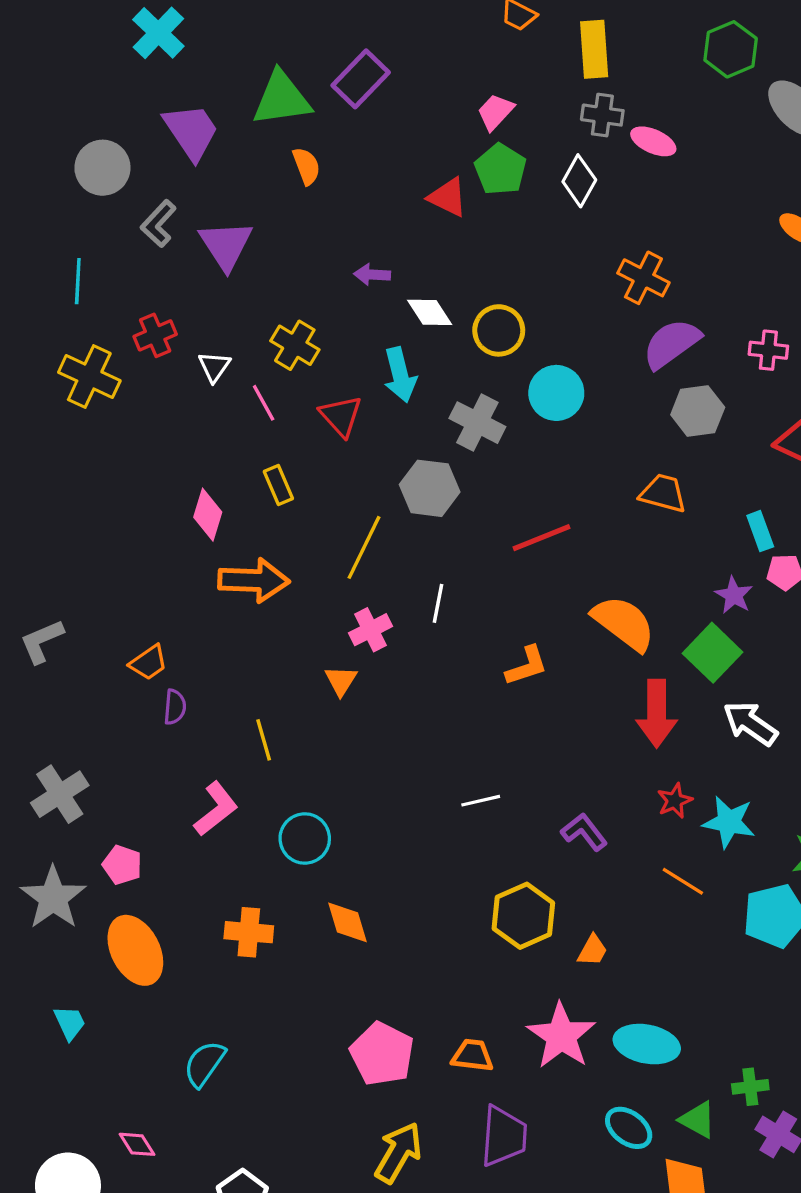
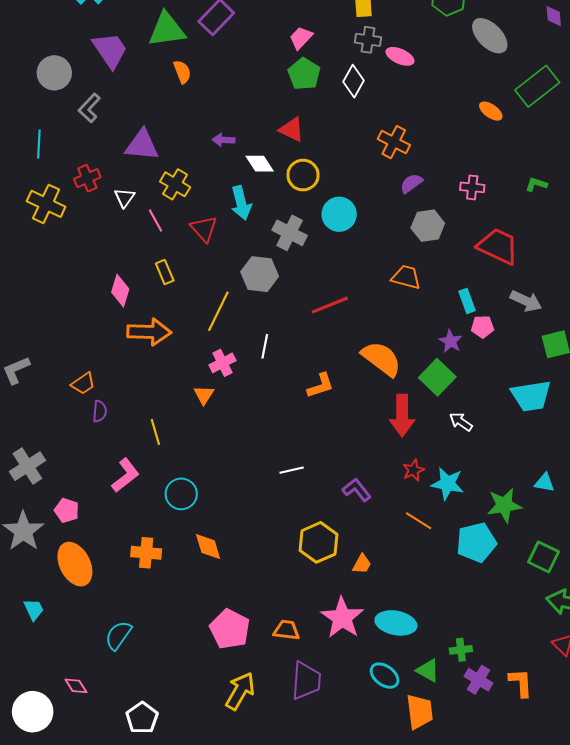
red triangle: (448, 197) -> (292, 130), moved
purple triangle: (226, 245) -> (142, 145), moved, turned -51
purple semicircle: (671, 344) -> (411, 183), size x0.6
white arrow: (750, 723) -> (461, 422), size x0.7

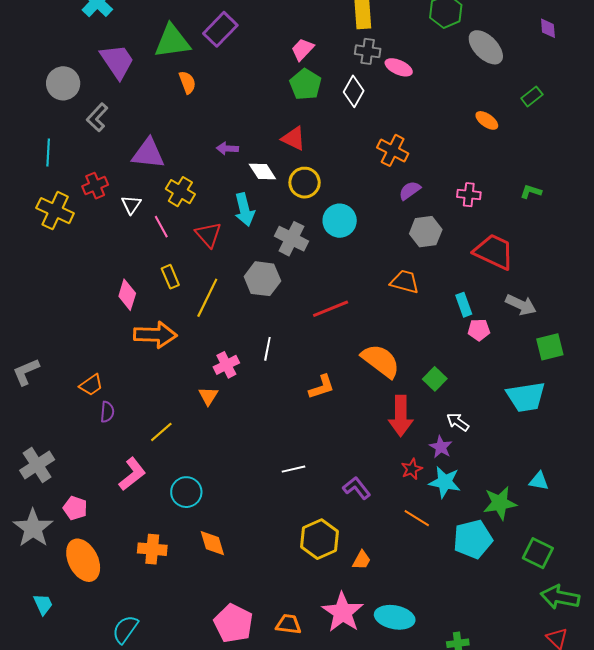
green rectangle: (537, 86) -> (532, 96), size x0.5
yellow line: (218, 311) -> (207, 298), moved
purple star: (451, 341) -> (441, 447), moved
green square: (437, 377) -> (435, 379), size x0.7
yellow line: (155, 432) -> (161, 432), turned 65

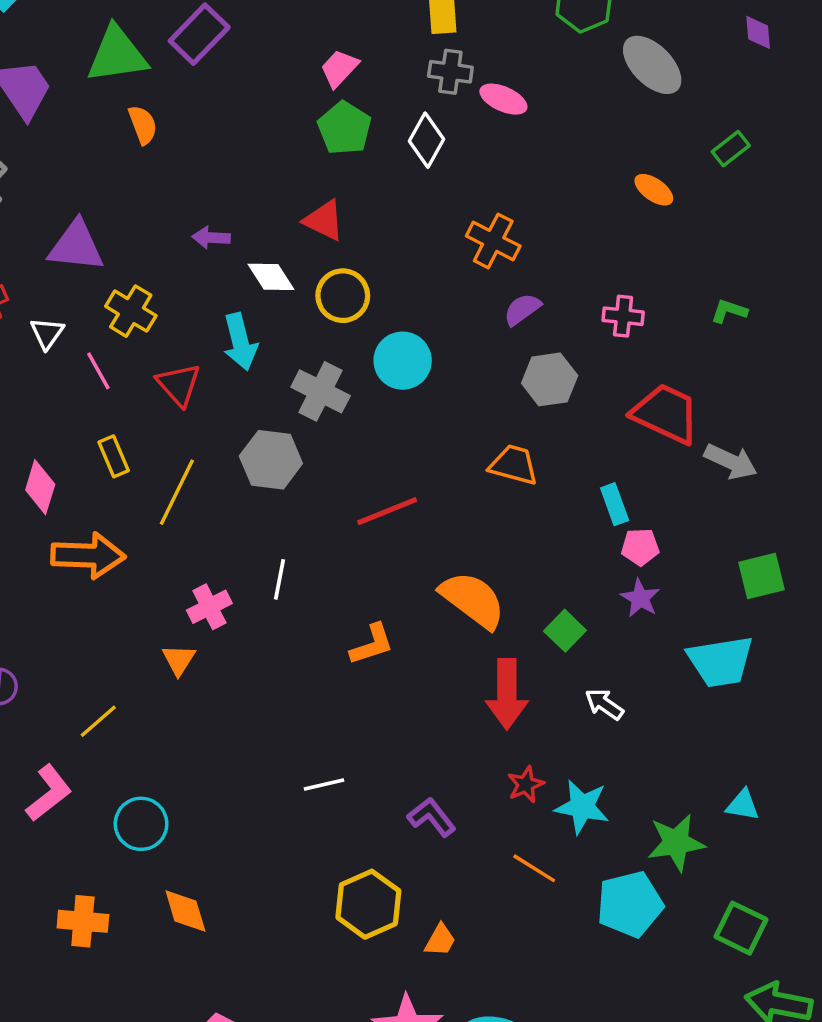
gray arrow: (521, 305) -> (731, 461), moved
purple star: (441, 447) -> (640, 598), moved

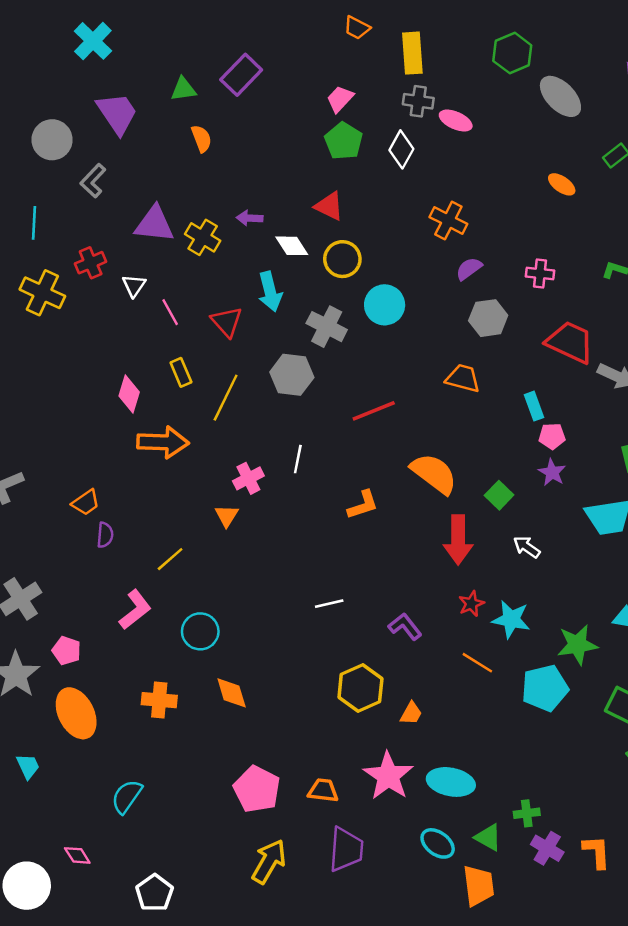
green triangle: (117, 55) -> (183, 89), size x0.6
yellow cross: (131, 311) -> (203, 237), moved

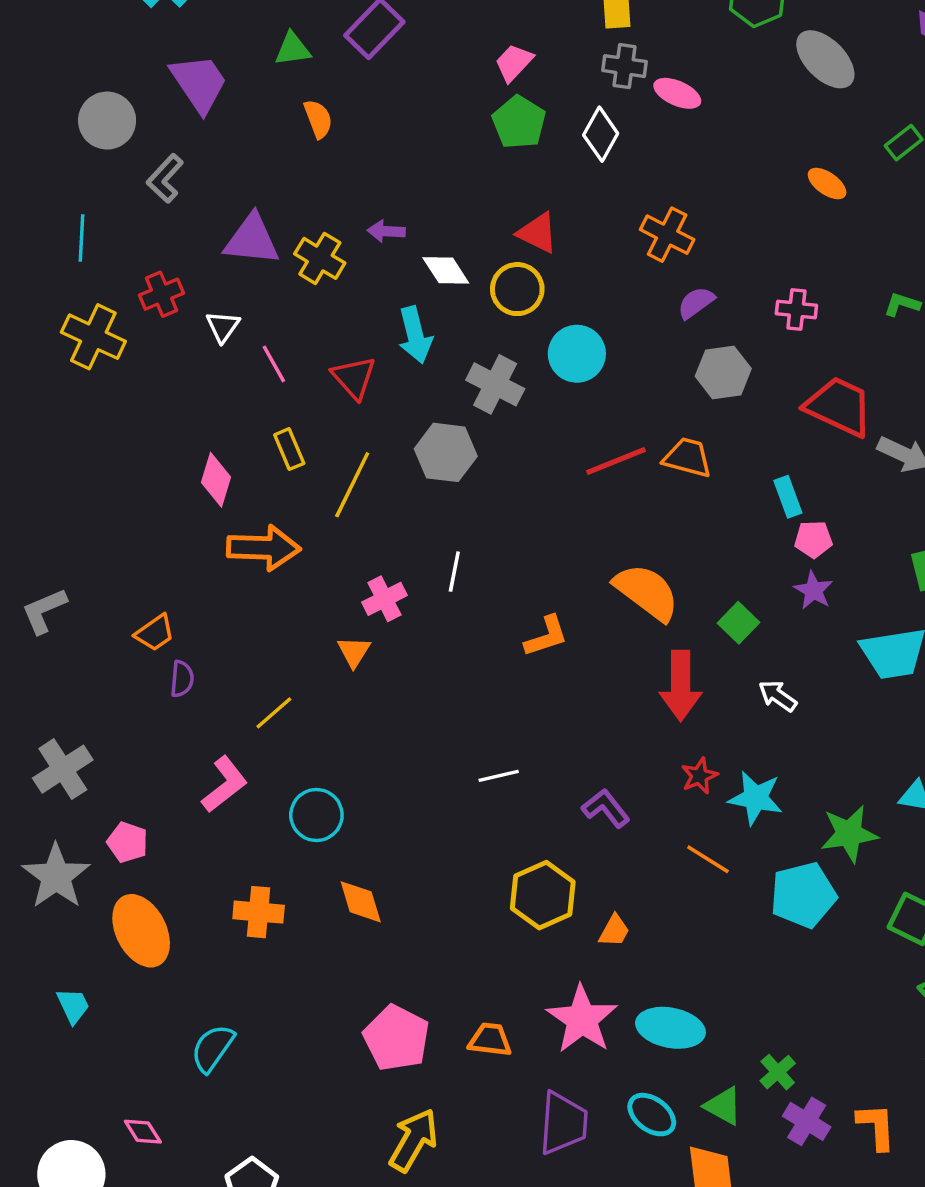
red triangle: (329, 206) -> (538, 233), moved
red line: (374, 411) -> (616, 461), moved
green cross: (527, 813) -> (778, 1072), turned -35
purple trapezoid: (346, 849) -> (563, 1123), moved

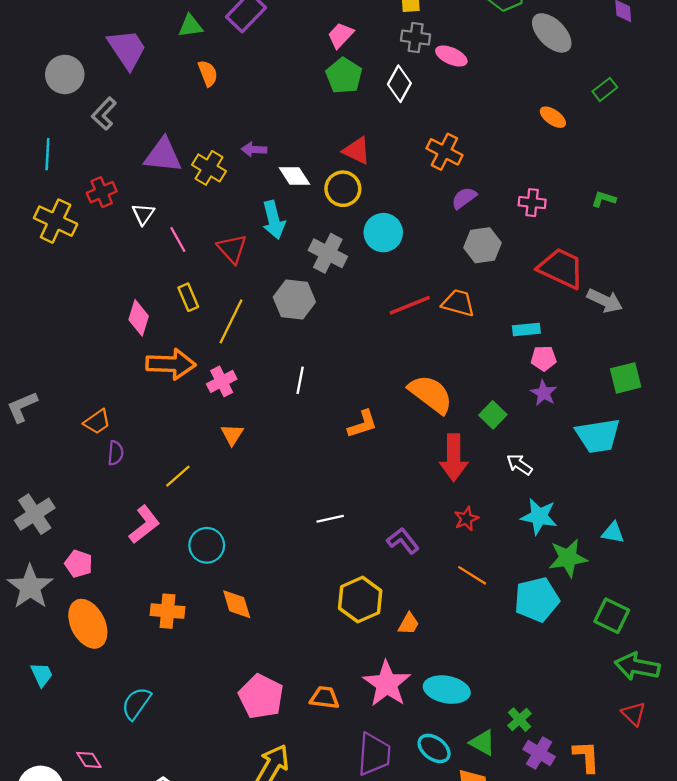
cyan rectangle: (788, 497) -> (526, 329), turned -76
pink cross: (385, 599) -> (222, 381), moved
cyan star: (756, 798) -> (539, 516), moved

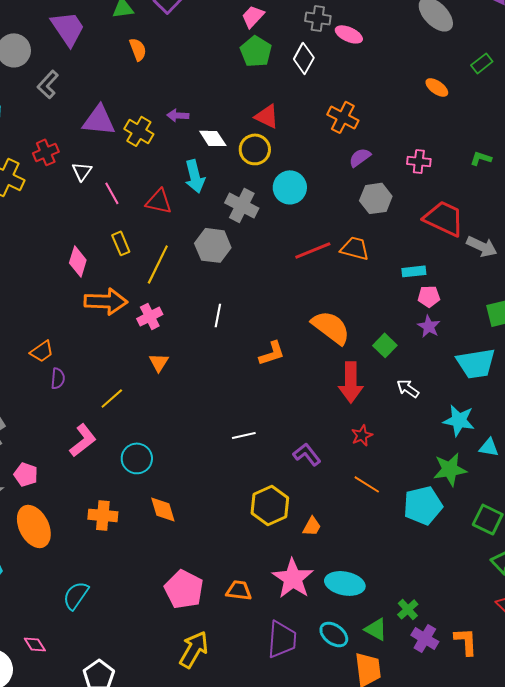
red triangle: (232, 249) -> (159, 201), turned -36
cyan star: (539, 516) -> (459, 420), moved

